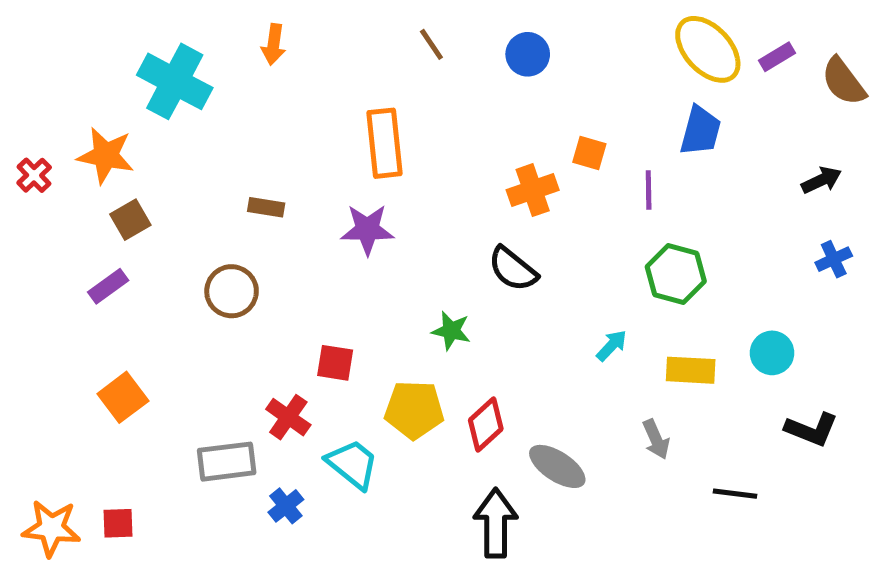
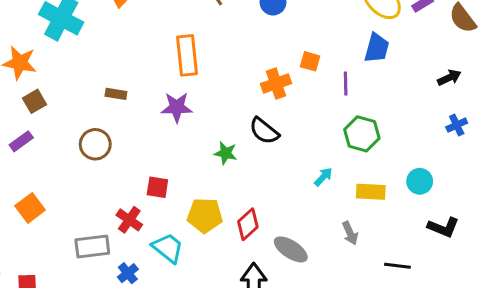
green star: (451, 331) -> (226, 153), moved

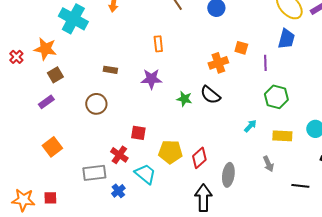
orange rectangle: (187, 55) -> (158, 44), size x0.6
green star: (226, 153) -> (184, 99), moved
gray ellipse: (291, 249) -> (228, 175), turned 65

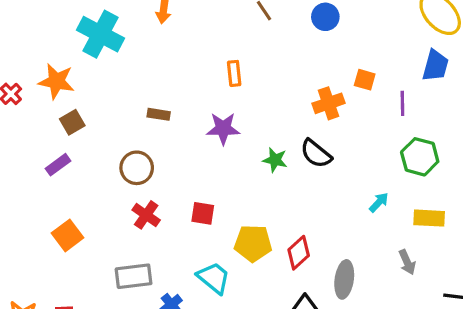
red cross: (119, 155) -> (146, 215), moved

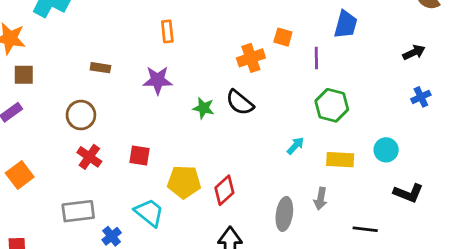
brown square: (72, 122) -> (24, 75), turned 30
gray arrow: (407, 262) -> (321, 199), turned 35
gray ellipse: (344, 279) -> (284, 214), moved

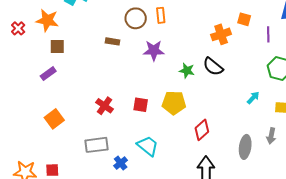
brown circle: (81, 115) -> (136, 18), moved
yellow pentagon: (184, 182) -> (174, 103), moved

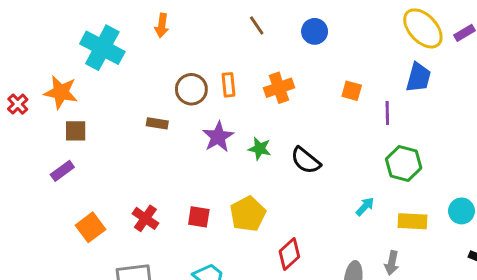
orange cross: (221, 34) -> (279, 88), moved
purple star: (154, 50) -> (218, 137), turned -30
green star: (187, 71) -> (260, 149), moved
yellow pentagon: (174, 103) -> (248, 214), turned -30
orange square: (54, 119) -> (90, 227), moved

